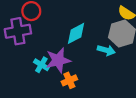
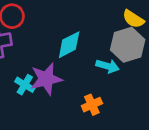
orange cross: (69, 80) -> (92, 105), moved

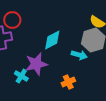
cyan cross: (25, 85) -> (21, 76), moved

